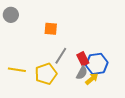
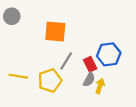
orange square: (51, 29) -> (55, 32), size x1.5
blue hexagon: (97, 64) -> (109, 54), moved
yellow arrow: (92, 79) -> (100, 86), turned -32

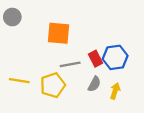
gray line: (66, 61) -> (70, 64), turned 48
red rectangle: (90, 64) -> (95, 59), moved
yellow arrow: (100, 86) -> (115, 91), moved

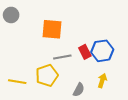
yellow line: (19, 81) -> (17, 82), moved
gray semicircle: (94, 84) -> (79, 90), moved

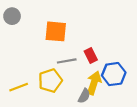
blue hexagon: (102, 51) -> (114, 74), moved
yellow arrow: (102, 81) -> (94, 83), moved, size x1.5
yellow line: (17, 82) -> (19, 87), turned -30

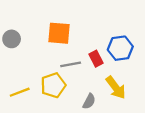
gray circle: (12, 16) -> (12, 39), moved
blue hexagon: (114, 74) -> (120, 48), moved
yellow arrow: (94, 83) -> (116, 88), moved, turned 125

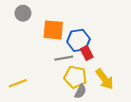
gray circle: (12, 39) -> (23, 13), moved
blue hexagon: (120, 48) -> (78, 40), moved
yellow pentagon: (53, 85) -> (75, 77), moved, turned 30

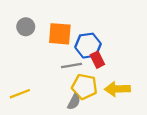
gray circle: (23, 13) -> (26, 27), moved
yellow arrow: (105, 79) -> (117, 89), turned 125
gray semicircle: (80, 92) -> (74, 102), moved

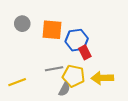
gray line: (72, 66) -> (54, 69), moved

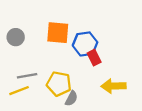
gray circle: (22, 24) -> (16, 37), moved
gray line: (54, 69) -> (27, 76), moved
yellow pentagon: (74, 76) -> (59, 84), moved

